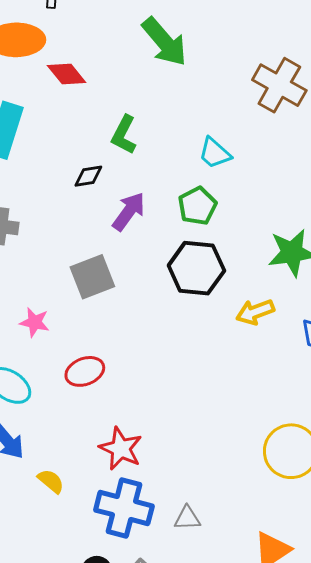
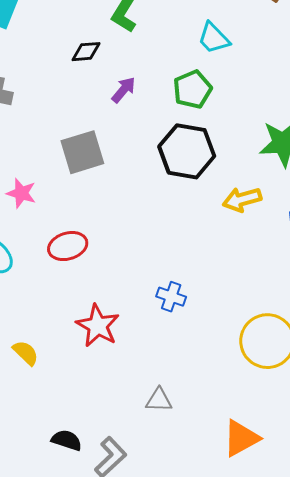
purple arrow: (129, 211) -> (124, 90), size x0.7
blue cross: (124, 508) -> (171, 297), moved, size x0.5

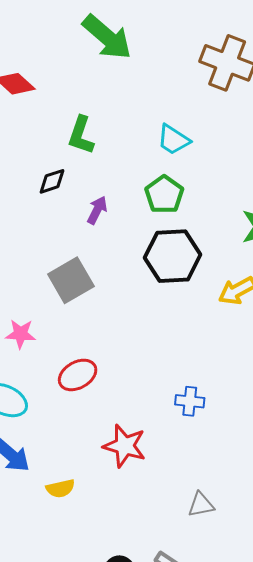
yellow semicircle: (26, 353) -> (60, 488), turned 136

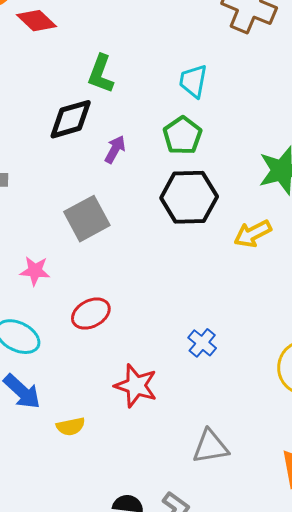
cyan trapezoid: (173, 140) -> (193, 81), turned 66
black diamond: (52, 181) -> (71, 119), size x1.6
blue cross: (190, 401) -> (202, 343), turned 32
gray triangle: (201, 505) -> (211, 447), size x1.4

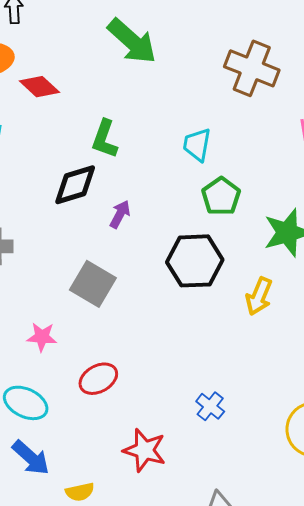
green pentagon: (182, 136) -> (221, 196), moved
gray square: (87, 219) -> (93, 284), turned -30
yellow arrow: (253, 234) -> (259, 296), turned -39

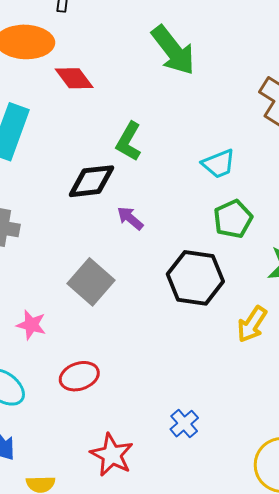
cyan trapezoid: (197, 145) -> (219, 164), turned -132
purple arrow: (120, 214) -> (130, 218), turned -88

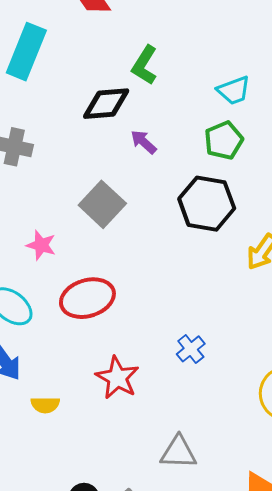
green pentagon: (233, 219) -> (224, 140), moved
red ellipse: (79, 376) -> (87, 298), size x1.4

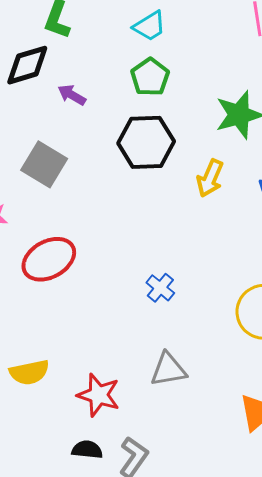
red star: (117, 378) -> (99, 395), moved
yellow semicircle: (45, 405) -> (29, 372), size x1.4
gray triangle: (178, 452) -> (168, 370), moved

